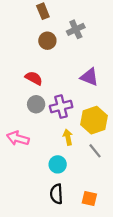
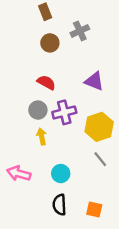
red semicircle: (34, 78) -> (46, 82), moved
yellow arrow: (68, 137) -> (42, 136), moved
pink arrow: (18, 138) -> (19, 174), moved

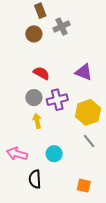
gray cross: (80, 31) -> (61, 27), moved
brown circle: (50, 43) -> (34, 34), moved
black semicircle: (60, 205) -> (35, 179), moved

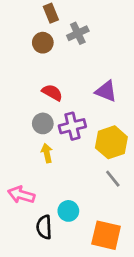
cyan circle: (54, 154) -> (68, 211), moved
orange square: (84, 186) -> (106, 235), size x1.6

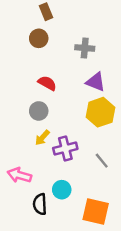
gray cross: (78, 33) -> (85, 48), moved, turned 30
purple cross: (72, 126) -> (65, 149), moved
yellow hexagon: (111, 142) -> (100, 112), moved
yellow arrow: (47, 153) -> (42, 138), turned -126

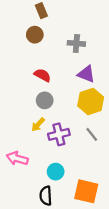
gray circle: (39, 111) -> (45, 100), moved
gray line: (102, 161) -> (92, 134), moved
black semicircle: (40, 204) -> (46, 196), moved

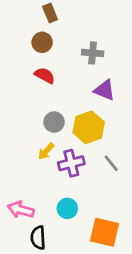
red semicircle: (42, 75) -> (45, 76), moved
yellow hexagon: (91, 101) -> (89, 127), moved
pink arrow: (17, 158) -> (21, 210), moved
black semicircle: (46, 196) -> (38, 238), moved

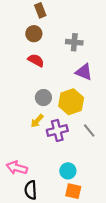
cyan circle: (67, 208) -> (68, 171), moved
orange square: (105, 232) -> (73, 191), moved, size x0.7

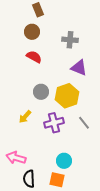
yellow arrow: (37, 121) -> (25, 117), moved
orange square: (73, 191) -> (57, 180), moved

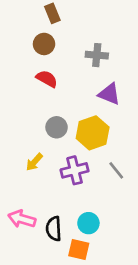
black semicircle: (29, 179) -> (54, 229), moved

